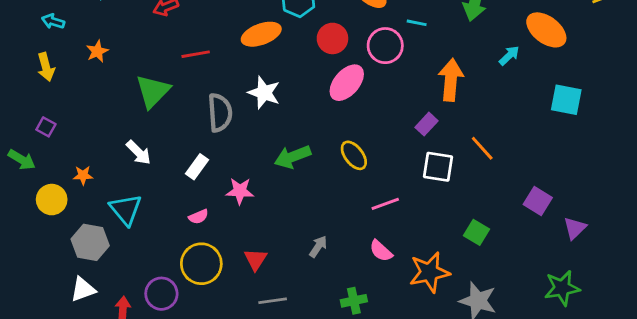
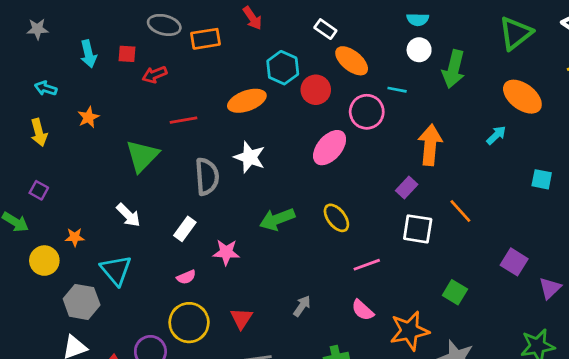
red circle: (332, 38) -> (316, 90), moved
cyan arrow: (509, 56) -> (496, 135), moved
cyan square: (566, 100) -> (542, 179), moved, size x0.7

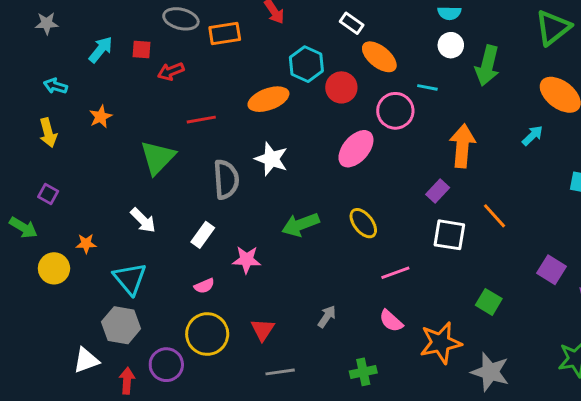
cyan arrow: (88, 54) -> (101, 50), turned -128
gray hexagon: (82, 302) -> (121, 325), moved

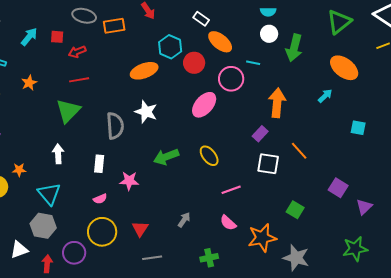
red line: (201, 120) -> (79, 80), moved
white arrow: (143, 220) -> (58, 154), turned -138
white rectangle: (203, 235) -> (99, 164), turned -30

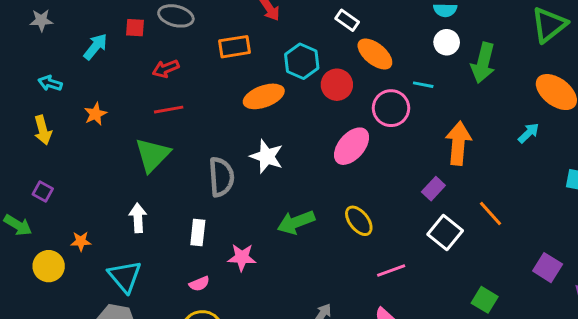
orange rectangle: (114, 26) -> (234, 47), moved
red square: (57, 37) -> (135, 28), moved
white square: (268, 164) -> (445, 232), turned 30

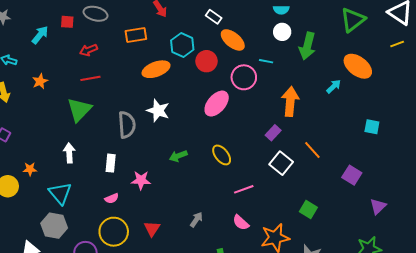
cyan arrow: (529, 133) -> (334, 86), moved
green arrow: (296, 222) -> (178, 156), size x0.7
purple square: (548, 268) -> (352, 175), moved

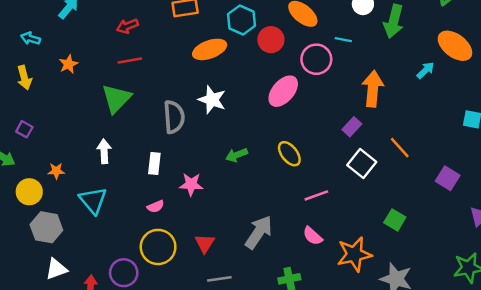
gray arrow: (196, 220) -> (259, 232), size x1.8
gray hexagon: (54, 226) -> (46, 227), moved

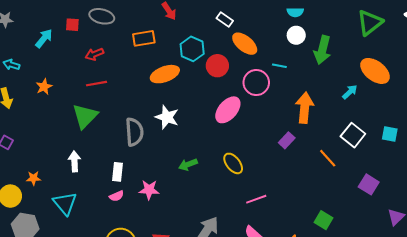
white square: (362, 164) -> (353, 135), moved
pink semicircle: (156, 206) -> (116, 196), moved

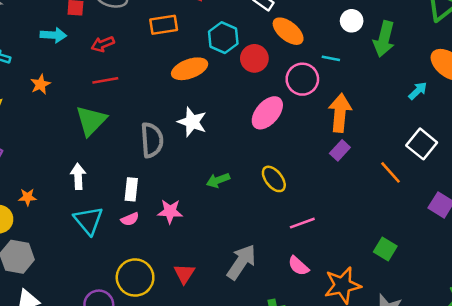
cyan arrow: (44, 38) -> (53, 35), moved, turned 54
orange arrow: (305, 108) -> (340, 113), moved
cyan triangle: (65, 203) -> (88, 220), moved

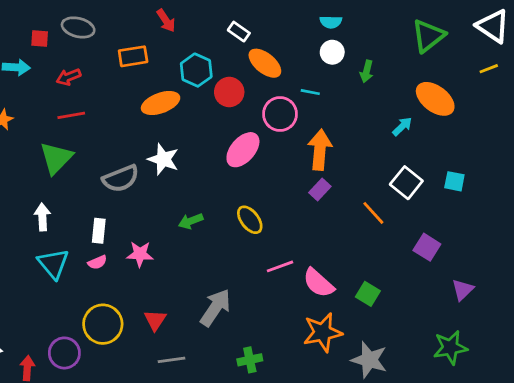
green arrow: (384, 39) -> (367, 71), size x0.6
gray semicircle: (152, 140) -> (121, 179), turned 72
pink semicircle: (298, 266) -> (318, 283), moved, size x1.4

